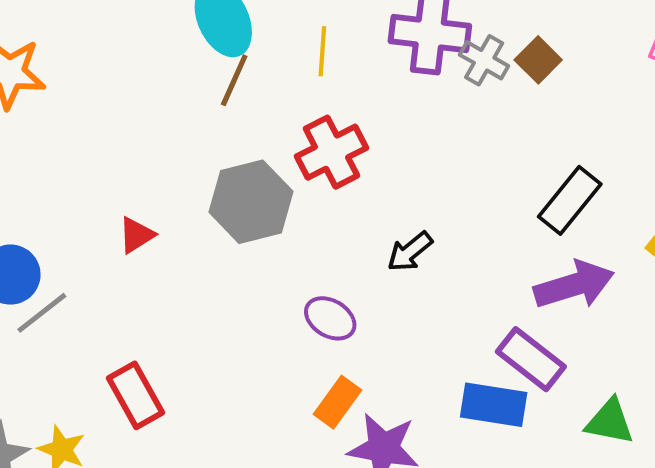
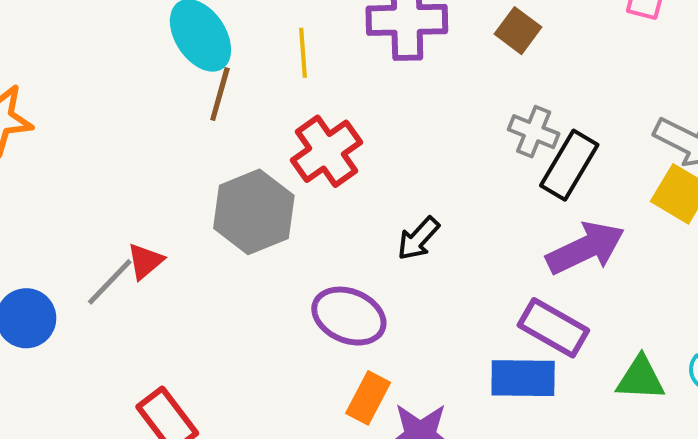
gray cross: (484, 60) -> (534, 132), moved
gray line: (42, 313) -> (110, 282), moved
purple ellipse: (330, 318) -> (349, 316), size x1.4

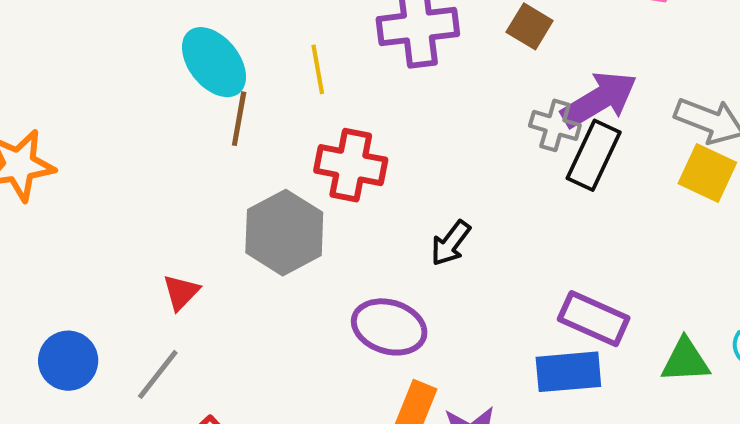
red cross: (327, 151) -> (351, 165), turned -38
purple arrow: (585, 248) -> (599, 99), moved
gray line: (110, 282) -> (158, 374), moved

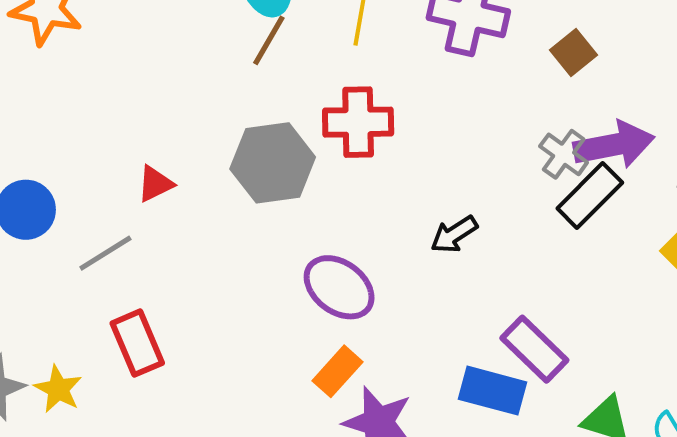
red cross: (351, 165) -> (358, 122), turned -32
black arrow: (451, 243) -> (454, 234), moved

